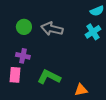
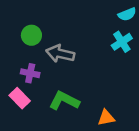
gray arrow: (52, 29) -> (60, 54), moved
pink rectangle: (15, 75) -> (20, 98), turned -49

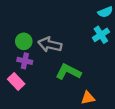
green circle: (31, 35) -> (24, 41), moved
green L-shape: (64, 101) -> (68, 72), moved

